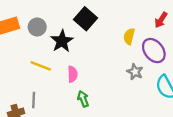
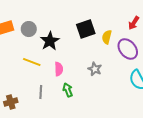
black square: (85, 19) -> (86, 29), moved, turned 30
gray star: (135, 72) -> (95, 69), moved
gray line: (34, 100) -> (41, 92), moved

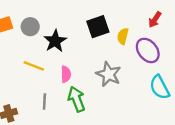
gray star: (95, 69) -> (109, 74), size x1.5
green arrow: (68, 90) -> (76, 99), size x1.5

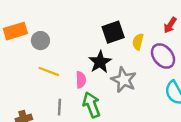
gray circle: (30, 27) -> (40, 41), moved
black star: (55, 41) -> (100, 62), moved

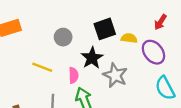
gray circle: (40, 41) -> (63, 37), moved
yellow semicircle: (138, 42) -> (129, 38), turned 84

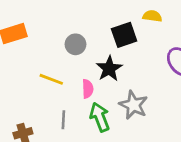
yellow semicircle: (129, 38) -> (152, 16), moved
gray star: (115, 75) -> (133, 105), moved

